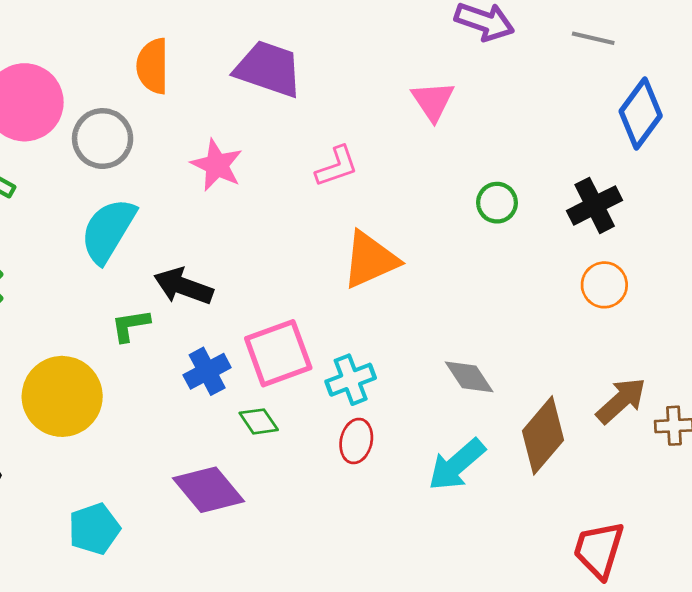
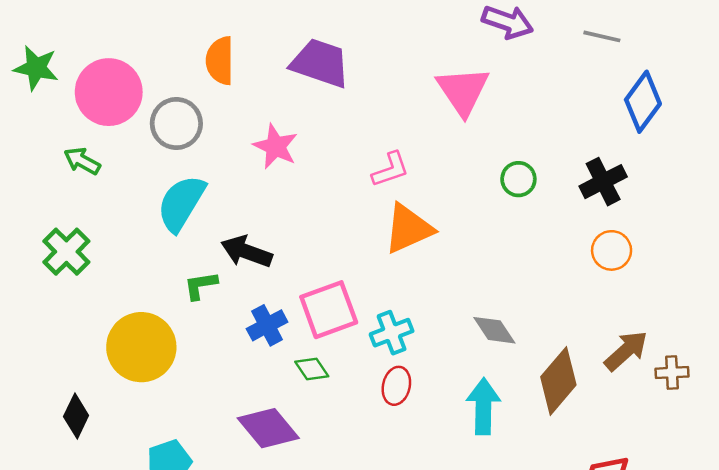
pink triangle: (433, 101) -> (463, 91), size x1.4
pink L-shape: (337, 166) -> (390, 169), moved
cyan arrow: (457, 465) -> (483, 406), turned 132

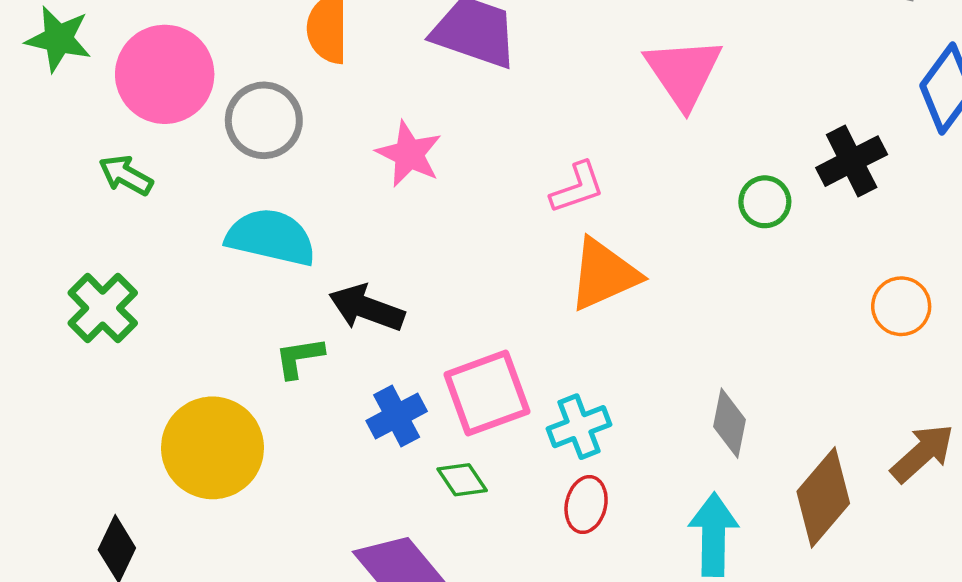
black cross: (603, 182) -> (852, 161), moved
cyan semicircle: (181, 203) -> (271, 237), turned 72
gray diamond: (494, 330) -> (729, 423), turned 45

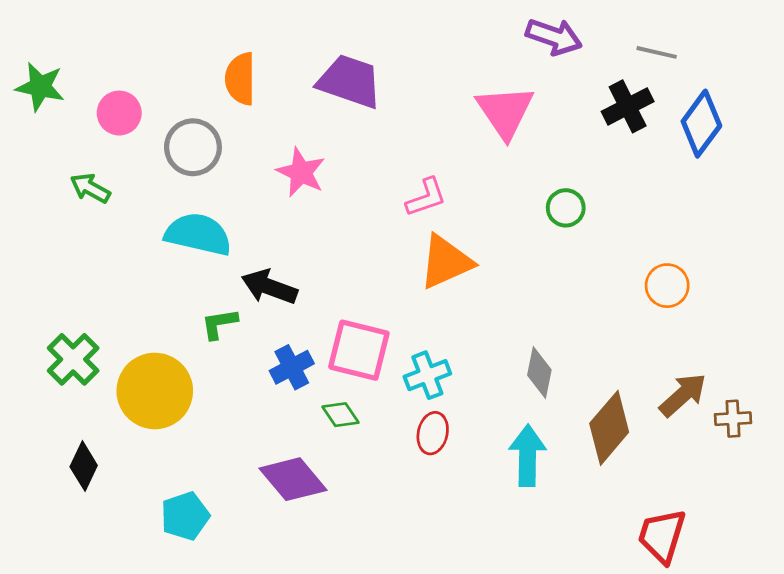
pink circle: (165, 74) -> (119, 113), size x0.6
black cross: (852, 161) -> (628, 106), moved
green cross: (103, 308) -> (73, 359), moved
pink square: (487, 393) -> (359, 350), turned 34

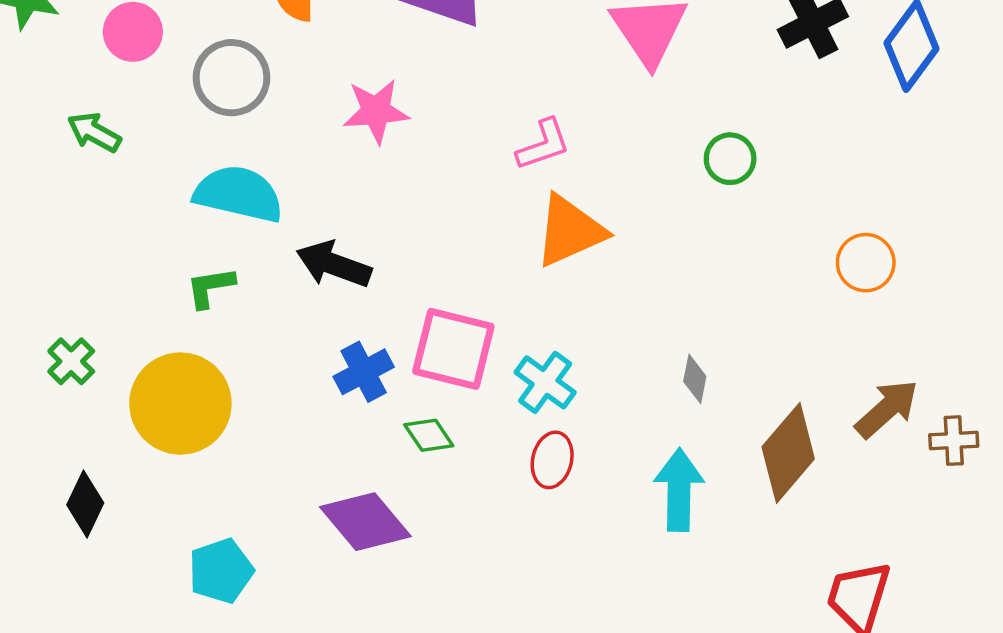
pink star: (301, 172) -> (376, 111), turned -30
green L-shape: (219, 324) -> (210, 287), moved
green cross: (73, 359) -> (71, 361), size x0.7
gray diamond: (539, 373) -> (695, 379), size x0.7
cyan cross: (427, 375) -> (545, 382), turned -33

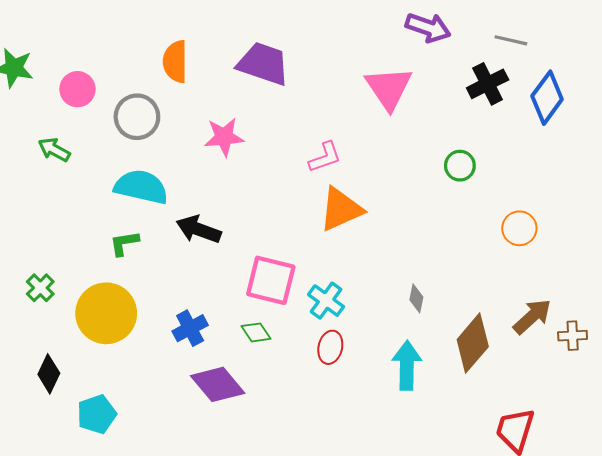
green circle: (730, 159) -> (460, 166), moved
blue cross: (364, 372) -> (190, 328), moved
cyan pentagon: (221, 571) -> (97, 414), moved

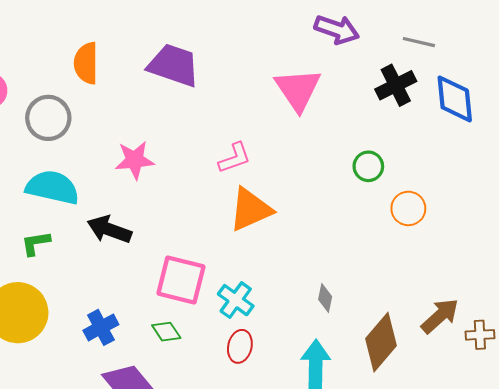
blue diamond: (547, 98) -> (455, 99), turned -42
pink star: (224, 137) -> (135, 160), moved
orange circle: (519, 228) -> (408, 208), moved

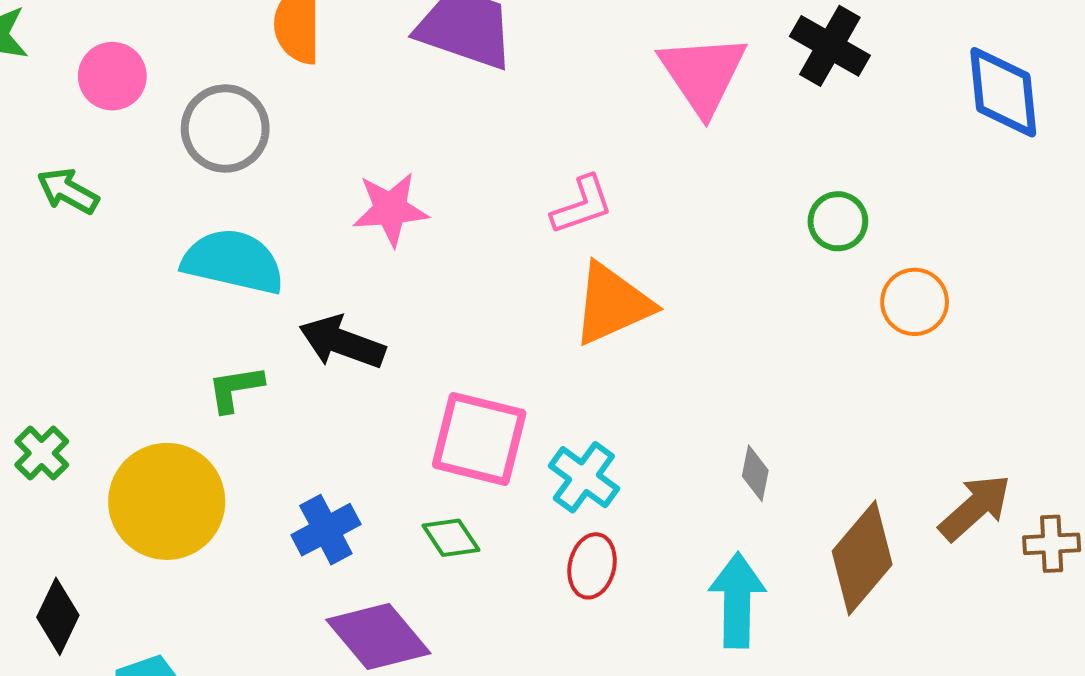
black cross: (396, 85) -> (830, 46), moved, turned -33
green L-shape: (36, 243) -> (235, 389), moved

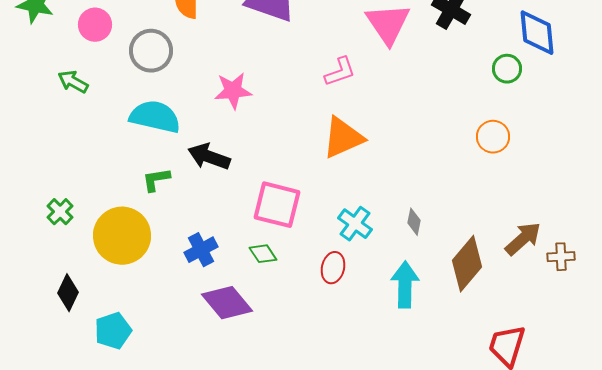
pink L-shape: (582, 205) -> (340, 72), moved
green circle: (838, 221) -> (507, 69), moved
cyan cross: (584, 477) -> (355, 224), moved

